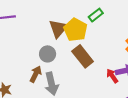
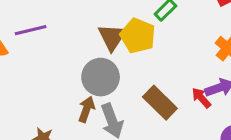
gray circle: (48, 54) -> (101, 77), size x1.5
brown rectangle: (83, 56) -> (160, 103), moved

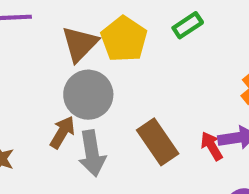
yellow pentagon: (138, 36) -> (124, 39), moved
brown triangle: (112, 37) -> (80, 44), moved

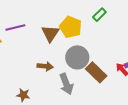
gray circle: (88, 95) -> (77, 57), moved
brown arrow: (62, 132) -> (45, 66), moved, turned 77

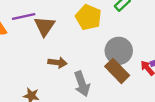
brown triangle: (50, 33) -> (45, 26), moved
gray circle: (77, 57) -> (119, 51), moved

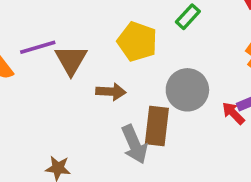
brown arrow: (58, 63) -> (111, 92), moved
brown rectangle: (117, 71) -> (157, 126), moved, turned 55

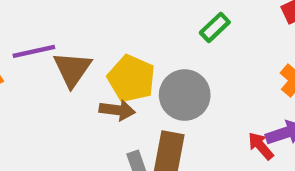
yellow pentagon: (137, 42) -> (131, 79), moved
gray circle: (187, 90) -> (185, 95), moved

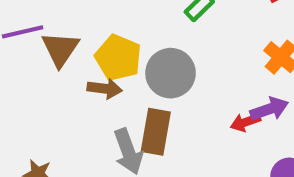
red arrow: (261, 146) -> (245, 122), turned -68

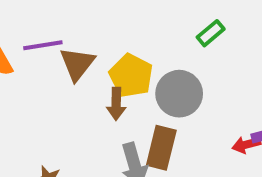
brown arrow: (105, 89) -> (116, 104), turned 80

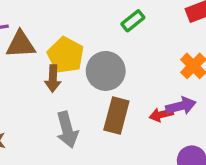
brown triangle: (77, 64) -> (21, 44), turned 48
brown rectangle: (161, 148) -> (116, 115), moved

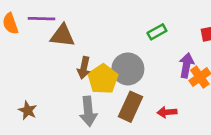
yellow pentagon: (66, 55) -> (103, 79), moved
purple arrow: (181, 106) -> (186, 65), moved, turned -75

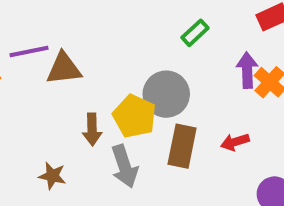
brown arrow: (84, 68) -> (92, 129), moved
brown star: (28, 110) -> (52, 176), moved

